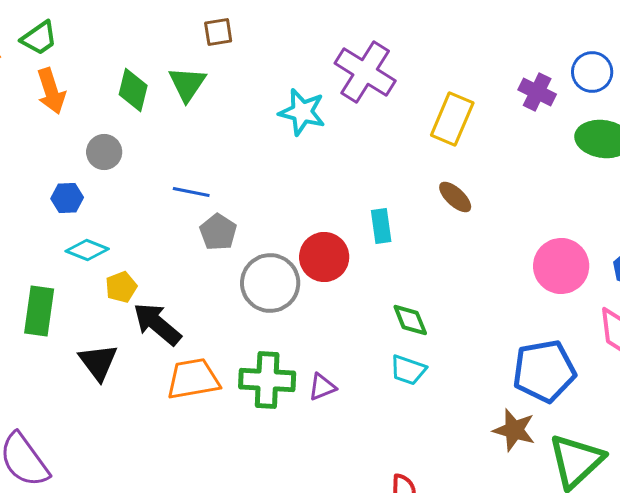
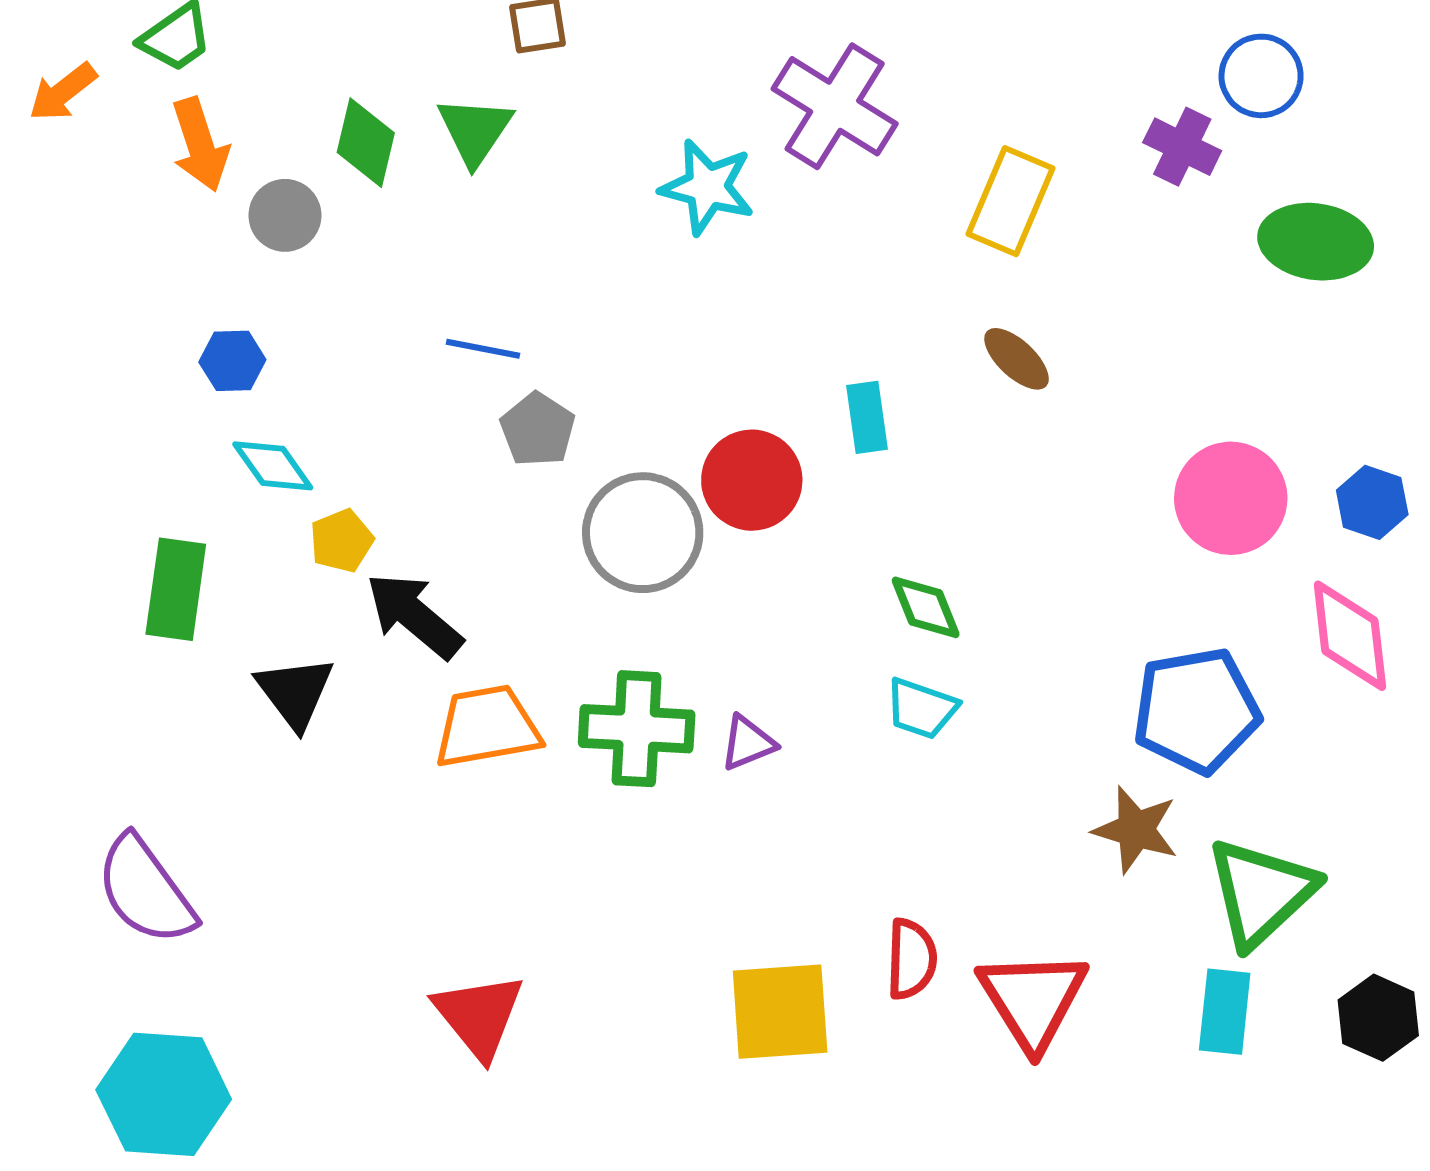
blue circle: (592, 72) -> (1261, 76), moved
gray circle: (104, 152) -> (285, 215), moved
cyan diamond: (87, 250) -> (273, 466), turned 33

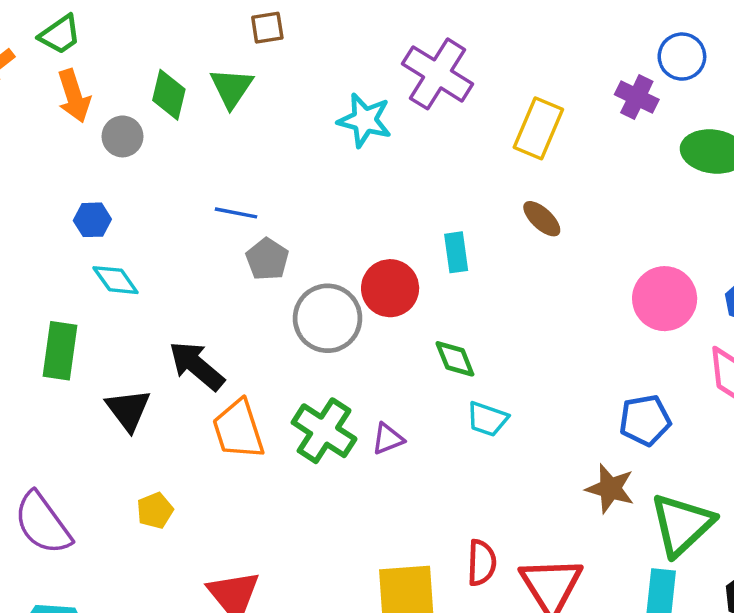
yellow pentagon: (342, 541) -> (155, 511), moved
green diamond: (926, 607) -> (455, 359), moved
blue pentagon: (1196, 710) -> (645, 420), size x0.7
orange trapezoid: (487, 727) -> (238, 429), turned -98
green cross: (637, 729) -> (324, 431), turned 30

